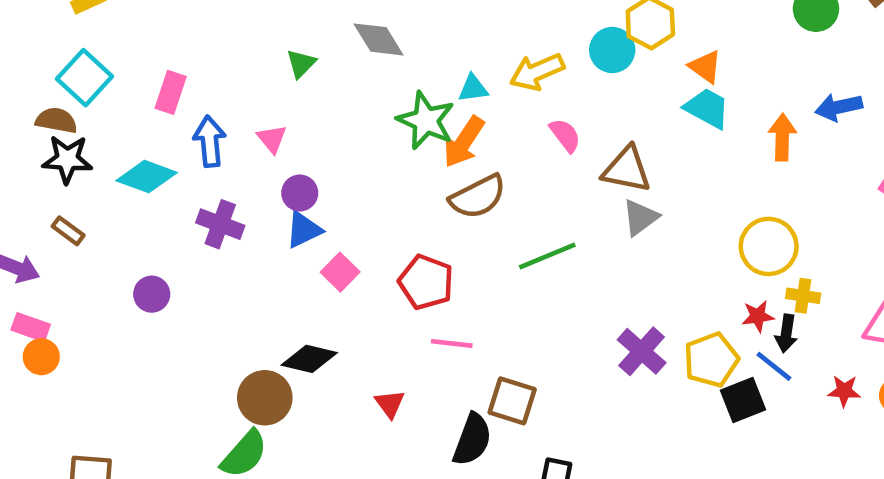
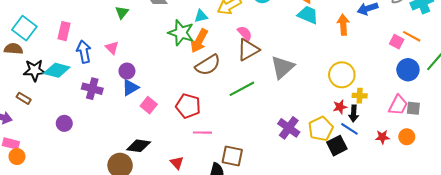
black star: (67, 159) -> (35, 70), moved
brown triangle: (627, 169) -> (248, 50), moved, turned -35
gray triangle: (640, 217) -> (282, 67), size x1.4

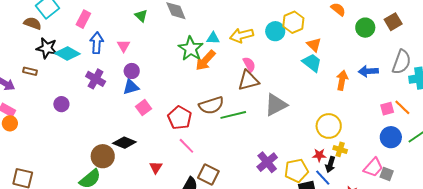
green triangle: (122, 12) -> (141, 16), turned -40
pink square: (397, 42) -> (387, 109), turned 32
brown semicircle: (208, 65) -> (211, 105), moved
brown rectangle: (24, 98) -> (30, 71), turned -32
pink line: (202, 133) -> (186, 146), turned 30

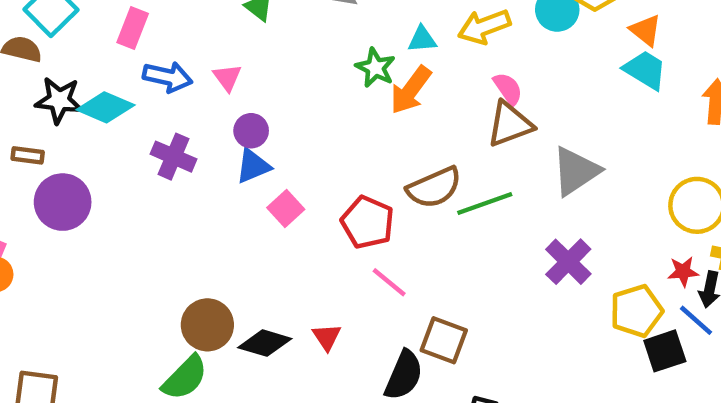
blue arrow: (97, 43) -> (168, 77), turned 105
green star: (191, 49) -> (375, 68), size x0.7
purple circle: (61, 104) -> (63, 202), moved, size x1.6
black diamond: (124, 143) -> (265, 343), moved
purple cross: (267, 162) -> (568, 262), moved

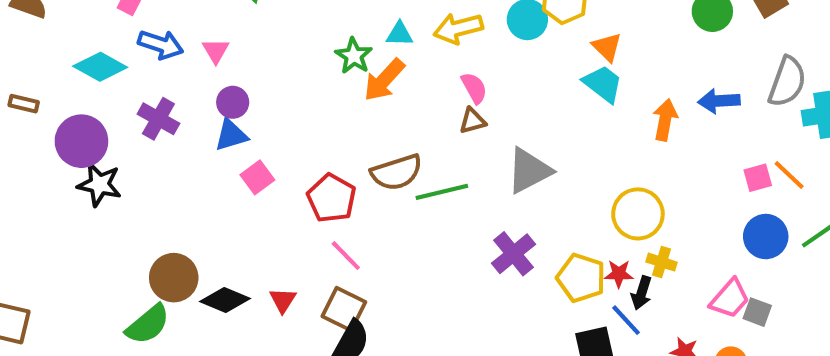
black star: (59, 100) -> (99, 185), moved
brown triangle: (510, 124) -> (473, 121), size x0.6
purple circle: (63, 202) -> (81, 141), moved
yellow pentagon: (636, 311) -> (581, 278), moved, turned 30
brown square: (444, 340) -> (344, 309), moved

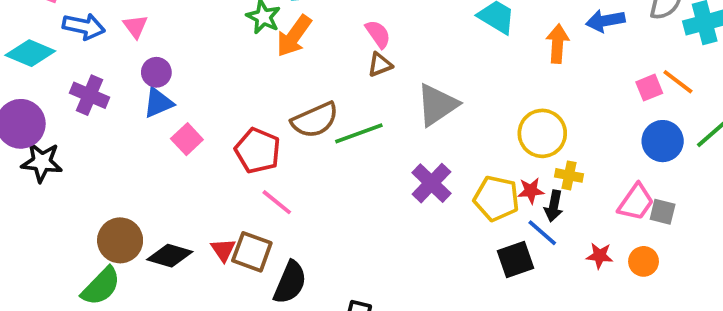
brown square: (344, 309) -> (252, 252), moved

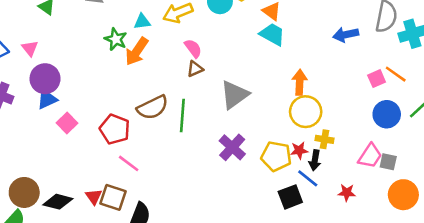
orange arrow: (558, 44) -> (300, 82), moved
purple circle: (156, 72) -> (45, 79), size x1.5
green line: (359, 133) -> (182, 116), turned -64
orange circle: (644, 261) -> (403, 195), moved, size x1.5

